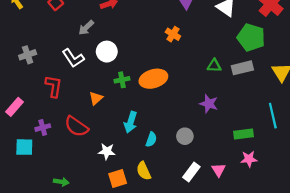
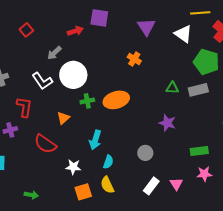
white circle: (107, 52) -> (73, 75), size x1.4
purple cross: (43, 128) -> (10, 130), moved
cyan semicircle: (151, 139) -> (108, 162), moved

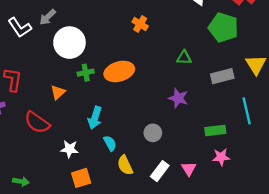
white L-shape: (42, 81) -> (20, 28), moved
gray rectangle: (198, 90) -> (222, 76), moved
cyan semicircle: (108, 162) -> (110, 143), turned -48
yellow semicircle: (107, 185) -> (125, 165), moved

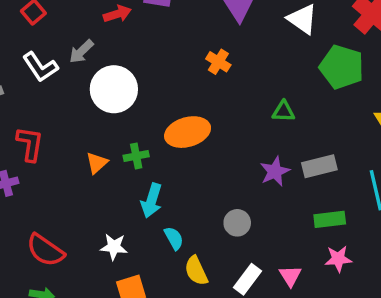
green cross: (86, 73) -> (136, 156), moved
gray rectangle: (222, 76) -> (319, 166), moved
purple star: (178, 98) -> (275, 171), turned 30
red semicircle: (37, 122) -> (45, 250), moved

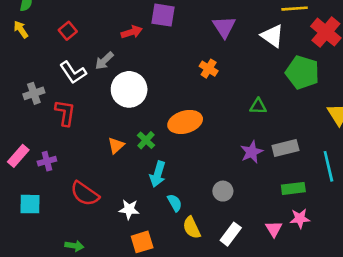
red L-shape: (30, 144) -> (65, 113), moved
green cross: (136, 156) -> (146, 140), turned -36
red semicircle: (45, 250) -> (85, 194), moved
pink triangle: (290, 276) -> (274, 229), moved

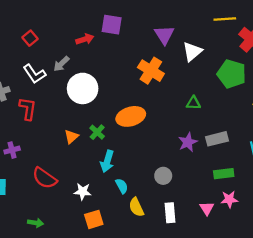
white triangle: (272, 36) -> (192, 52), moved, turned 45
orange cross: (209, 69) -> (151, 71), size x1.6
white rectangle: (231, 234) -> (170, 213), turned -42

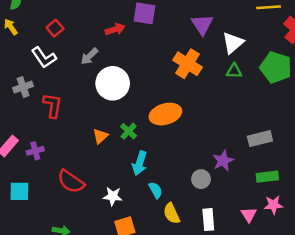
white L-shape: (34, 74) -> (44, 58), moved
green triangle: (193, 103) -> (234, 71), moved
purple star: (188, 142) -> (223, 161), moved

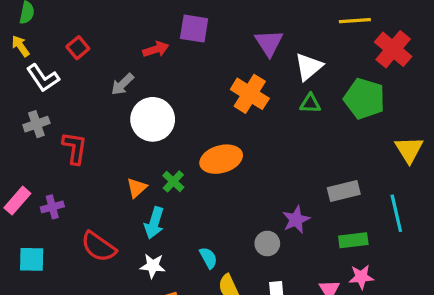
white L-shape: (44, 58) -> (43, 78), moved
cyan arrow: (140, 163) -> (154, 223), moved

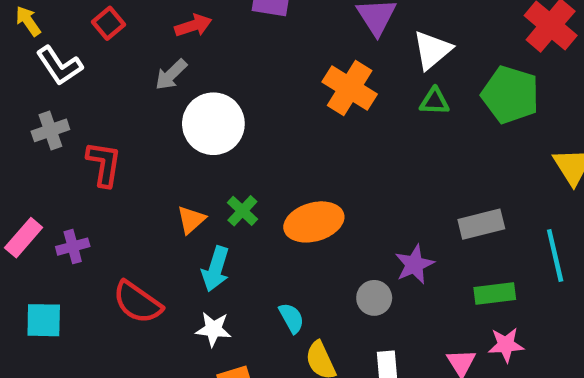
red arrow: (156, 49) -> (193, 25), moved
orange ellipse: (221, 159) -> (314, 222), moved

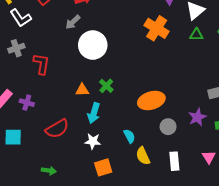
orange triangle: (191, 220) -> (82, 90), turned 40
orange ellipse: (314, 222) -> (151, 101), moved
purple cross: (73, 247) -> (27, 103), turned 32
purple star: (414, 264) -> (197, 117), moved
red semicircle: (137, 302) -> (57, 129), turned -65

